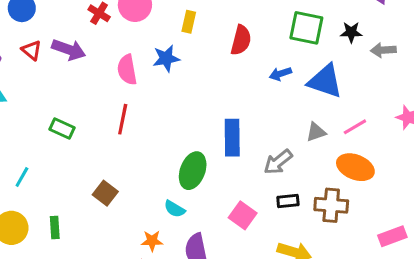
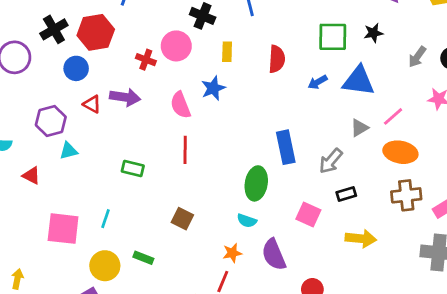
gray arrow: (383, 50) -> (417, 57), moved, turned -40
brown cross: (331, 205) -> (406, 195), moved
green rectangle: (55, 227) -> (143, 258), turned -54

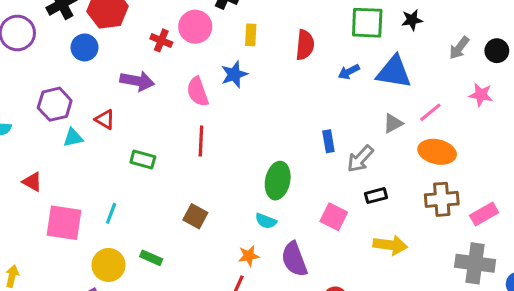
red triangle: (92, 104) -> (105, 119), moved
blue rectangle: (286, 147) -> (328, 141), moved, size x0.6
red triangle: (31, 176) -> (32, 182), moved

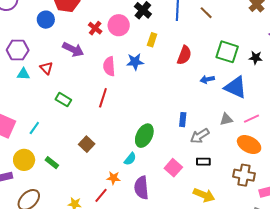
cyan semicircle: (266, 221) -> (130, 159), turned -88

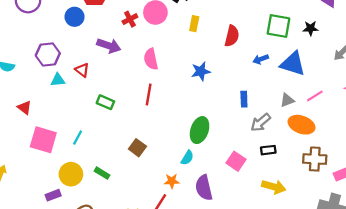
red cross: (95, 28) -> (130, 19), turned 32
blue star: (135, 62) -> (201, 71), moved
blue rectangle: (183, 120) -> (244, 99), moved
orange ellipse: (249, 145) -> (302, 125), moved

